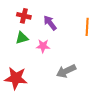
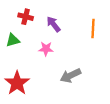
green triangle: (22, 38) -> (13, 40), moved
red star: (16, 78) -> (17, 83), turned 30

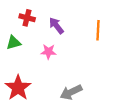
gray arrow: (71, 76) -> (71, 92), moved

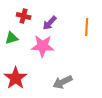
purple arrow: (56, 26) -> (50, 23), turned -98
pink star: (48, 52) -> (43, 46), size x1.6

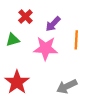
red cross: (24, 16) -> (25, 17), turned 32
orange line: (87, 27) -> (76, 40), moved

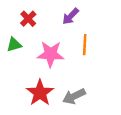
purple arrow: (53, 24) -> (71, 16), moved
red star: (17, 82) -> (40, 93), moved

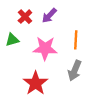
purple arrow: (71, 16) -> (49, 16), moved
gray arrow: (74, 96) -> (75, 71), moved, turned -42

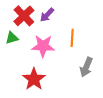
red cross: (25, 17) -> (24, 16), size x1.5
gray arrow: (75, 71) -> (86, 67), moved

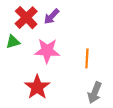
orange line: (72, 38) -> (87, 58), moved
gray arrow: (86, 67) -> (95, 93), moved

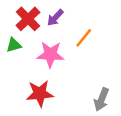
orange line: (87, 58) -> (84, 38), moved, turned 36
red star: (37, 87) -> (40, 94), turned 30

